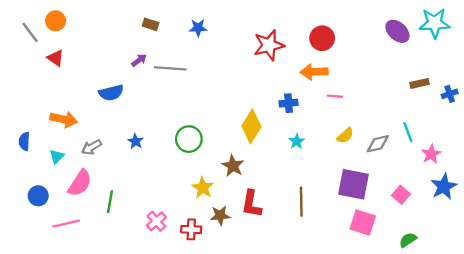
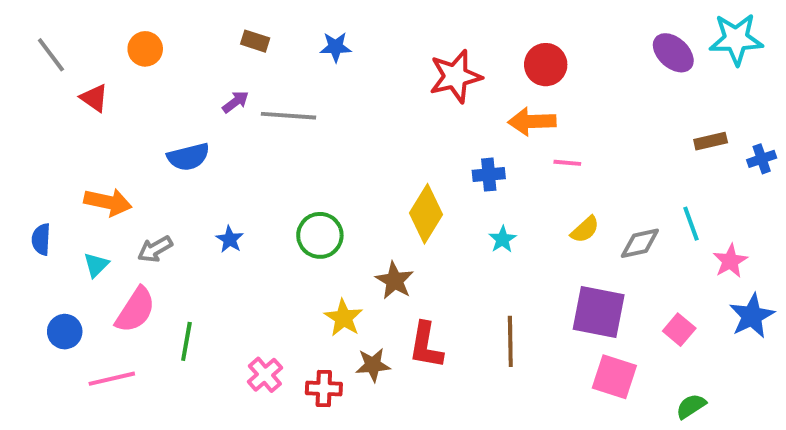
orange circle: (56, 21) -> (145, 49), moved

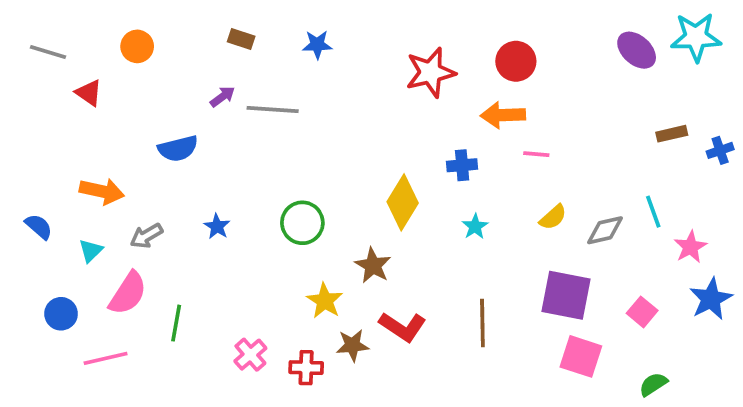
gray line: (51, 55) -> (48, 52), turned -36
blue semicircle: (41, 239) -> (39, 227), turned 128
red L-shape: (426, 345) -> (403, 327), turned -66

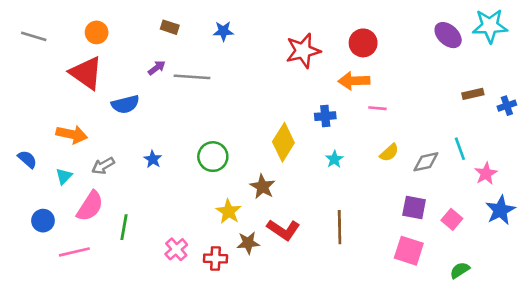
red triangle: (89, 93) -> (86, 73), moved, size x1.8
purple square: (566, 295) -> (414, 208), moved, size x0.7

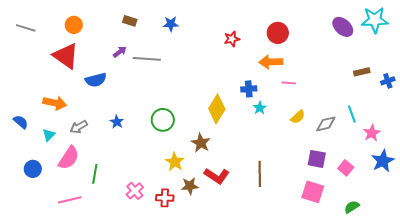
red star: (303, 51) -> (232, 39), size x0.6
cyan star: (334, 159) -> (260, 108), moved
pink line: (74, 252) -> (70, 200), moved

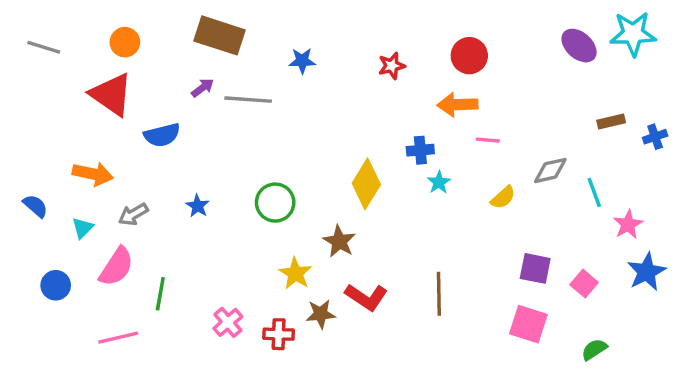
brown rectangle: (130, 21) -> (219, 35), size x2.0
blue star: (171, 24) -> (302, 61), moved
gray diamond: (326, 124) -> (550, 170), moved

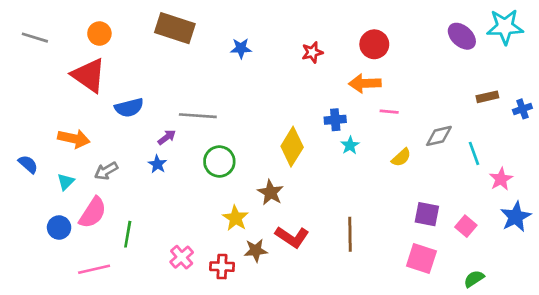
purple arrow: (203, 88) -> (167, 137), moved
gray line: (248, 100) -> (198, 116), moved
blue circle: (56, 285) -> (59, 228), moved

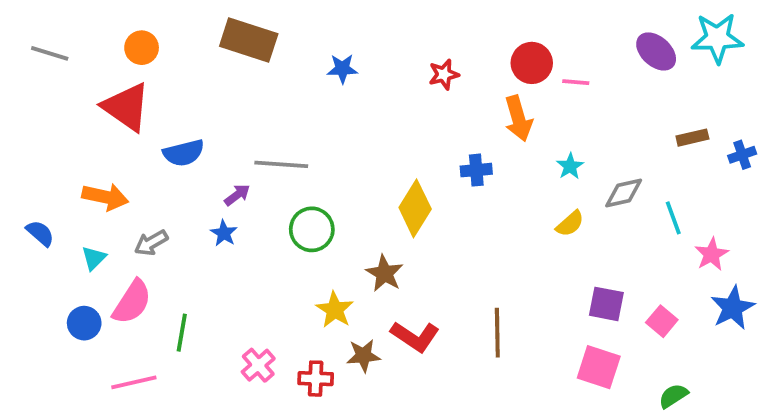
orange arrow: (365, 83) -> (518, 118), turned -104
pink line: (389, 112) -> (576, 82), moved
cyan star: (350, 145) -> (570, 166), moved

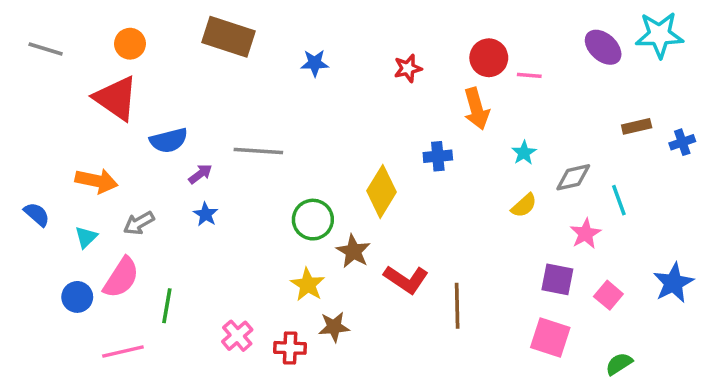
purple arrow: (237, 195) -> (200, 174), moved
green circle: (312, 229) -> (313, 220), moved
pink star: (712, 254) -> (586, 234), moved
red L-shape: (415, 336) -> (406, 279), moved

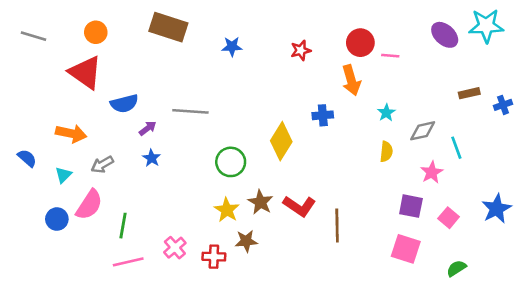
yellow semicircle: (524, 205) -> (386, 152), turned -42
brown star: (353, 251) -> (260, 202), moved
pink line: (123, 351) -> (128, 262), moved

